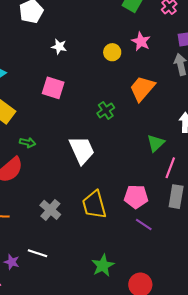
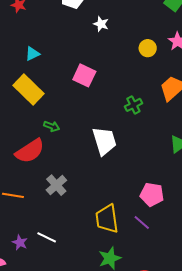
white star: (59, 47) -> (101, 24), moved
yellow trapezoid: (94, 205) -> (107, 219), moved
gray cross: (50, 210) -> (56, 185), moved
purple line: (144, 224) -> (142, 223), moved

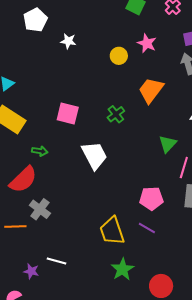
pink square: (84, 75) -> (68, 113), moved
gray cross: (56, 185) -> (40, 209), moved

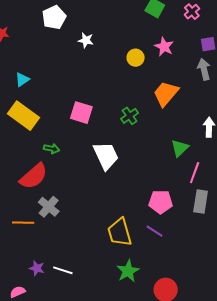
white line: (56, 261) -> (63, 270), moved

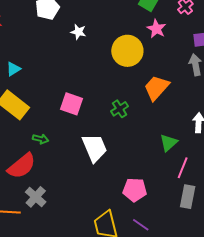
pink star: (164, 47) -> (156, 29), moved
yellow circle: (136, 58) -> (127, 51), size x1.8
pink pentagon: (161, 202) -> (135, 190), moved

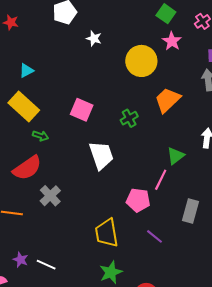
green arrow: (41, 139) -> (41, 136), moved
pink line: (183, 168) -> (161, 180), moved
gray cross: (36, 197) -> (50, 196), moved
purple line: (141, 225) -> (155, 236), moved

